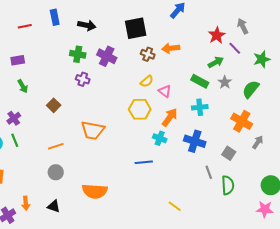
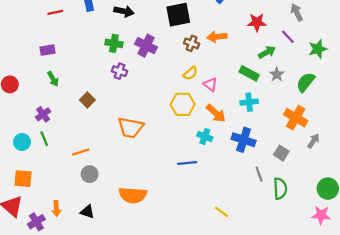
red star: (217, 35) -> (257, 22), moved, turned 30
orange arrow: (170, 117) -> (216, 113), turned 96
orange line: (56, 146) -> (81, 152), moved

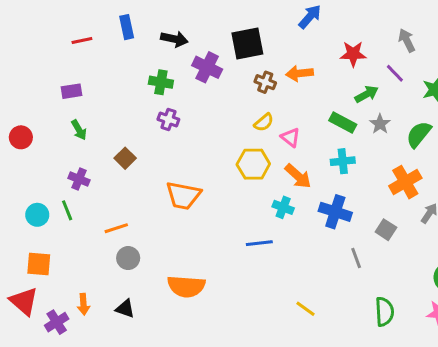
purple cross: (146, 46) -> (207, 67), moved
purple cross: (43, 114) -> (79, 179), moved, turned -32
orange cross: (296, 118) -> (405, 182), turned 30
green semicircle: (280, 189) -> (384, 312), moved

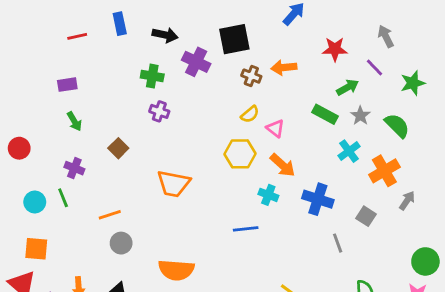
green semicircle: (419, 134) -> (397, 126), turned 96
red circle: (21, 137) -> (19, 148), moved
cyan cross: (343, 161) -> (349, 151), moved, turned -30

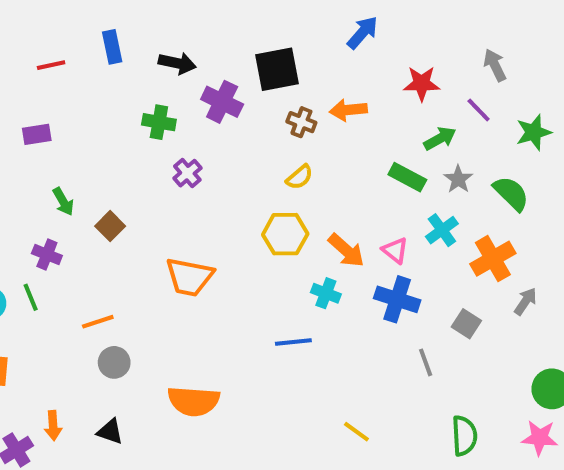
purple cross: (159, 111) -> (187, 173), moved, turned 30
green arrow: (74, 121) -> (63, 202), moved
pink triangle: (275, 128) -> (395, 250), moved

